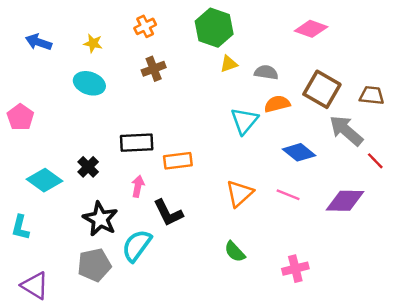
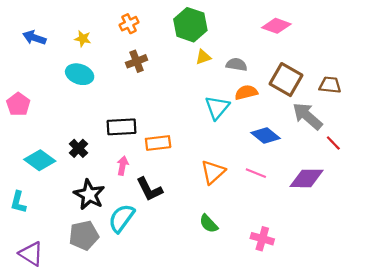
pink cross: (295, 269) -> (262, 239), turned 30

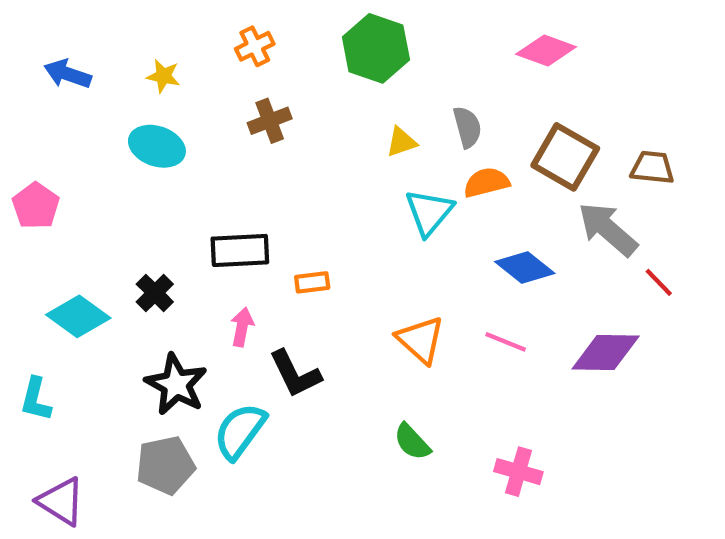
yellow triangle: (203, 57) -> (401, 142), moved
gray semicircle: (237, 65) -> (467, 127), turned 66
orange rectangle: (158, 143) -> (312, 282), size x0.7
orange triangle: (213, 172) -> (421, 340), turned -36

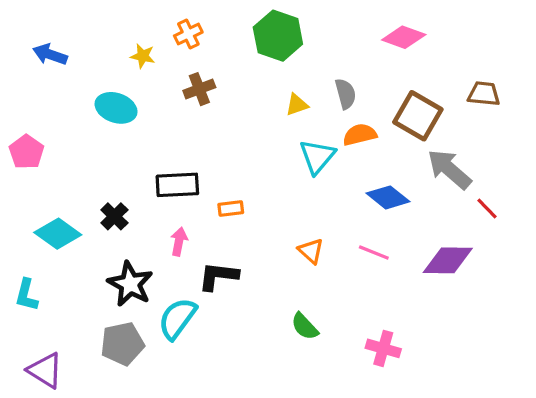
yellow star: (163, 76) -> (143, 56), moved
brown trapezoid: (652, 168) -> (484, 94), moved
orange triangle: (421, 340) -> (311, 251), size x0.7
black L-shape: (295, 374) -> (218, 276), turned 123

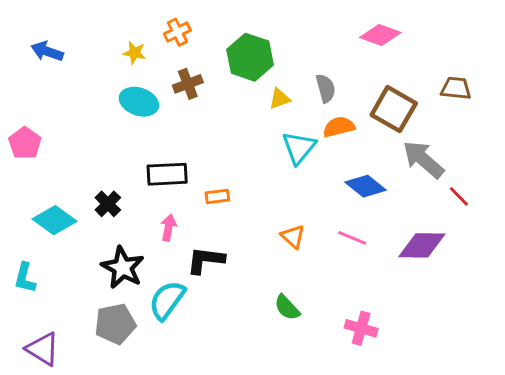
green hexagon: (278, 36) -> (250, 57), moved
cyan ellipse: (116, 108) -> (139, 102), moved

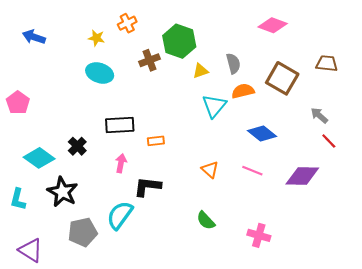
brown cross: (188, 84) -> (150, 60), moved
gray arrow: (423, 159) -> (319, 115), moved, size x0.6
black star: (123, 268) -> (62, 192), moved

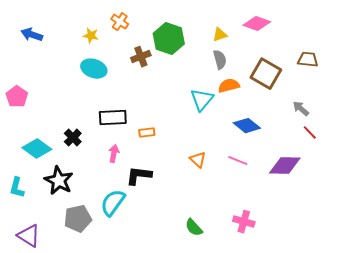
orange cross: (127, 23) -> (120, 22), turned -30
yellow triangle: (200, 71) -> (220, 35), moved
green semicircle: (206, 220) -> (194, 228), moved

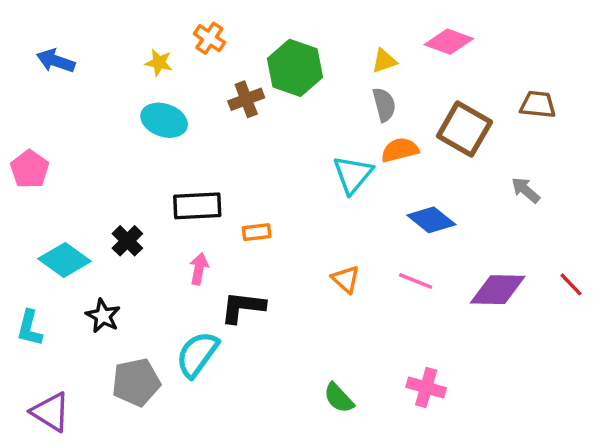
red line: (310, 133) -> (571, 284), moved
black star: (59, 181) -> (103, 316), size x0.7

